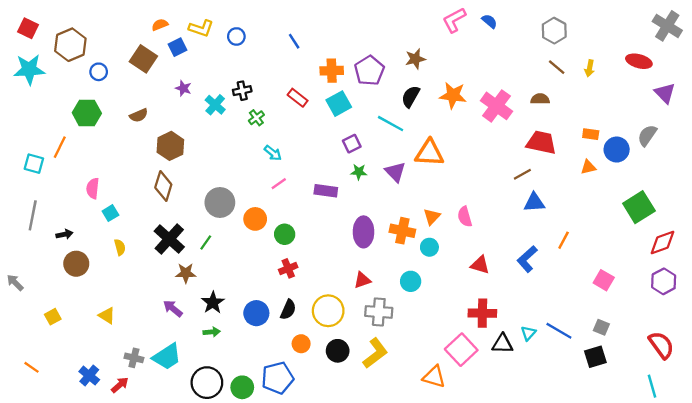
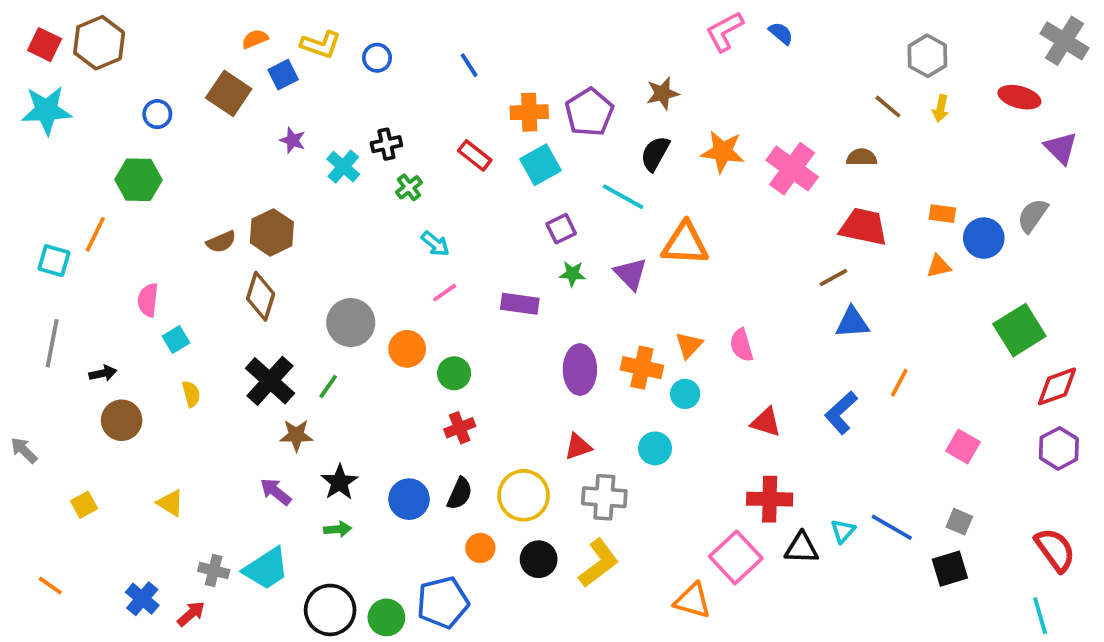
gray hexagon: (554, 31) -> (927, 56), moved
brown hexagon: (70, 45) -> (99, 43), moved
brown semicircle: (139, 115) -> (221, 242), moved

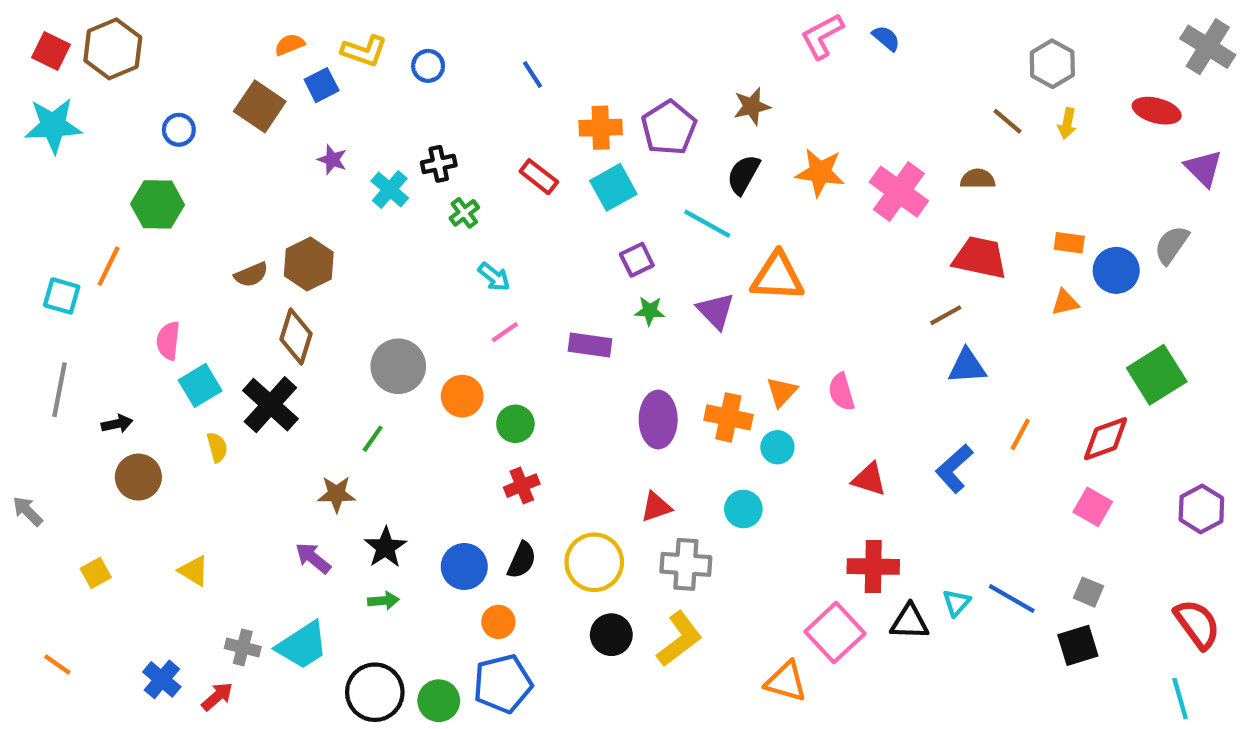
cyan square: (176, 339) -> (200, 385), size x1.4
black cross: (270, 381) -> (270, 405), moved
red diamond: (1057, 386) -> (1106, 439), moved
orange circle: (480, 548) -> (498, 622), moved

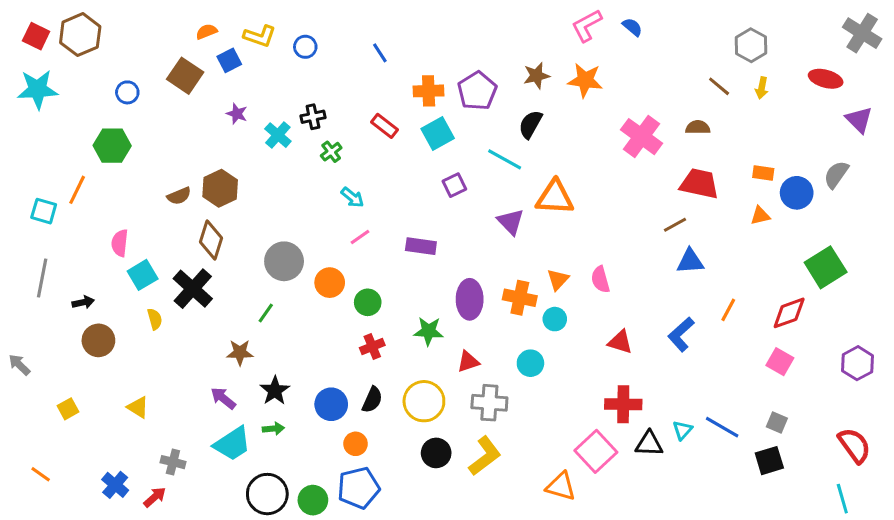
orange star: (820, 172) -> (585, 80), moved
green star: (650, 311) -> (429, 331), moved, size x1.4
cyan trapezoid: (302, 645) -> (232, 444), moved

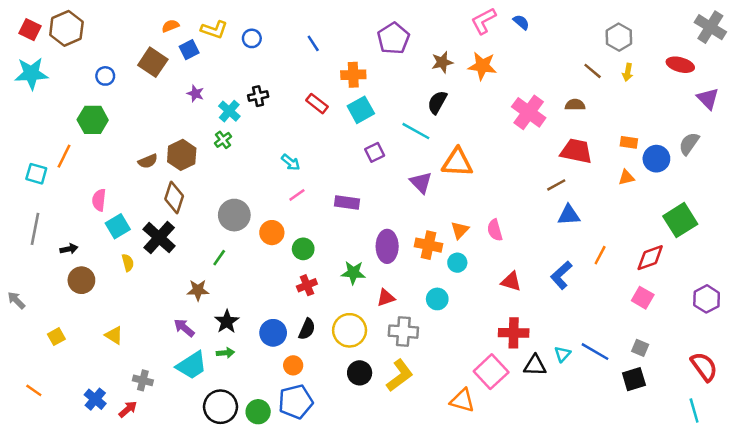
purple pentagon: (477, 91) -> (393, 38), moved
green cross: (331, 152) -> (223, 140), moved

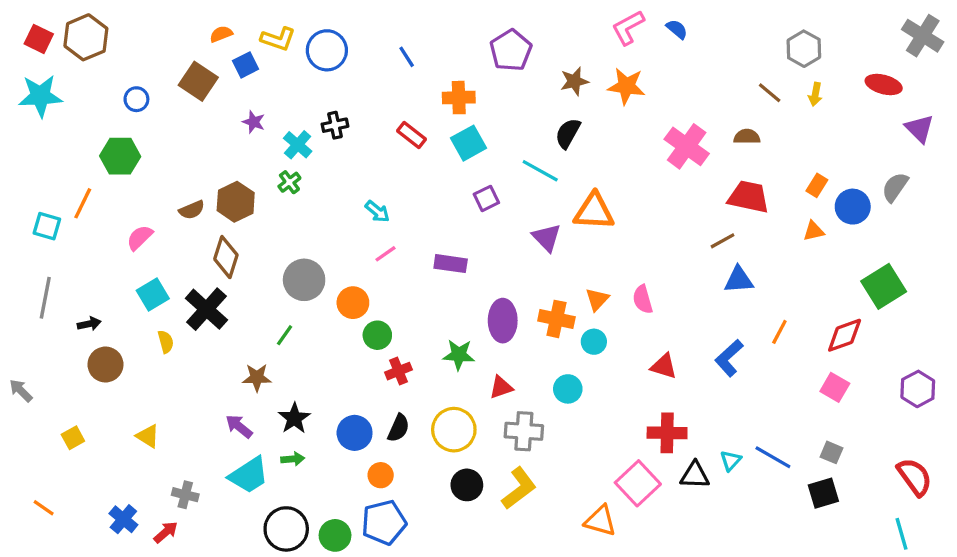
blue circle: (252, 38) -> (327, 50), size x1.6
orange rectangle: (629, 142) -> (817, 185), turned -66
pink semicircle: (99, 200) -> (140, 238), moved, turned 40
green circle: (303, 249) -> (377, 335), moved

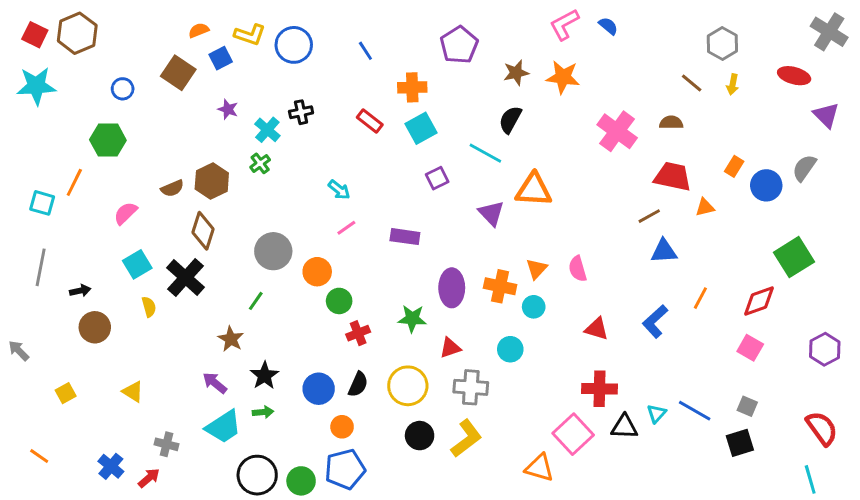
orange triangle: (814, 231) -> (705, 207), moved
brown star: (257, 378) -> (231, 339), turned 30

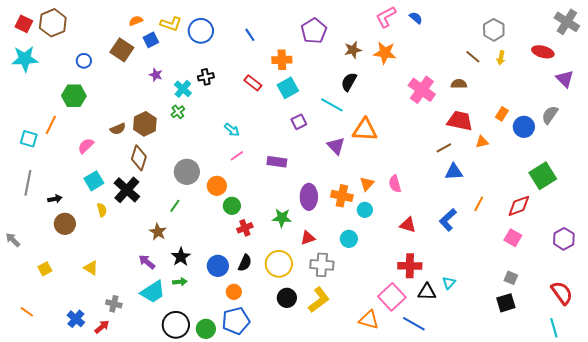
blue line: (695, 411) -> (414, 324), moved

